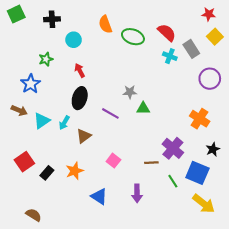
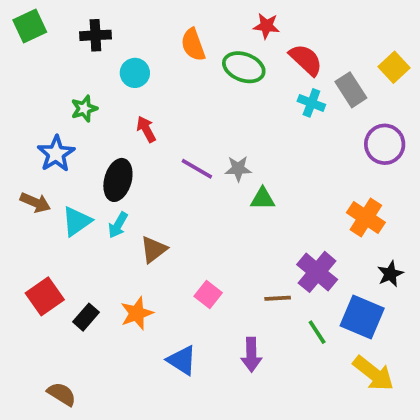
red star: (209, 14) -> (266, 26), moved
black ellipse: (80, 98) -> (118, 180), moved
purple line: (110, 113) -> (197, 169), moved

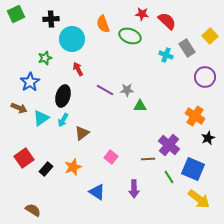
red semicircle: (306, 60) -> (167, 21), moved
cyan circle: (135, 73) -> (72, 39), size x1.6
black star: (390, 274) -> (208, 138), moved

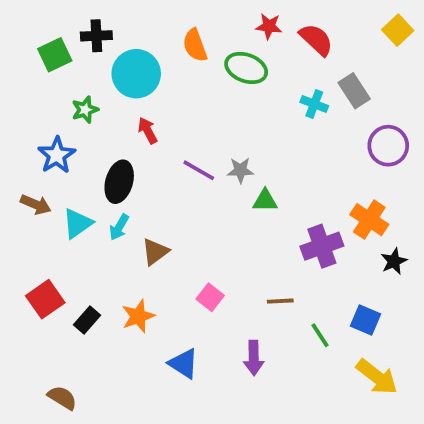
green square: (16, 14) -> (55, 55), moved
yellow square: (210, 36) -> (398, 30), moved
purple cross: (169, 145) -> (322, 246), moved, turned 30
blue square: (193, 169) -> (365, 320), size x0.7

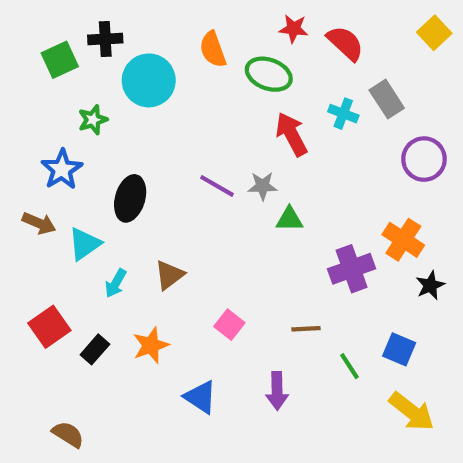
red arrow: (148, 131) -> (292, 134), moved, size x1.5
cyan arrow: (119, 227) -> (116, 283), moved

